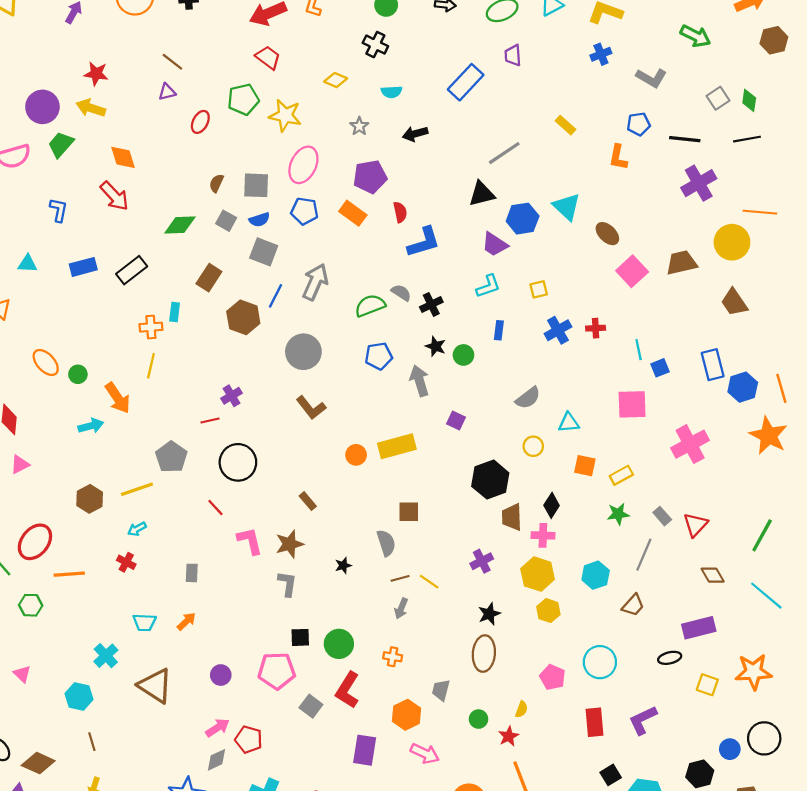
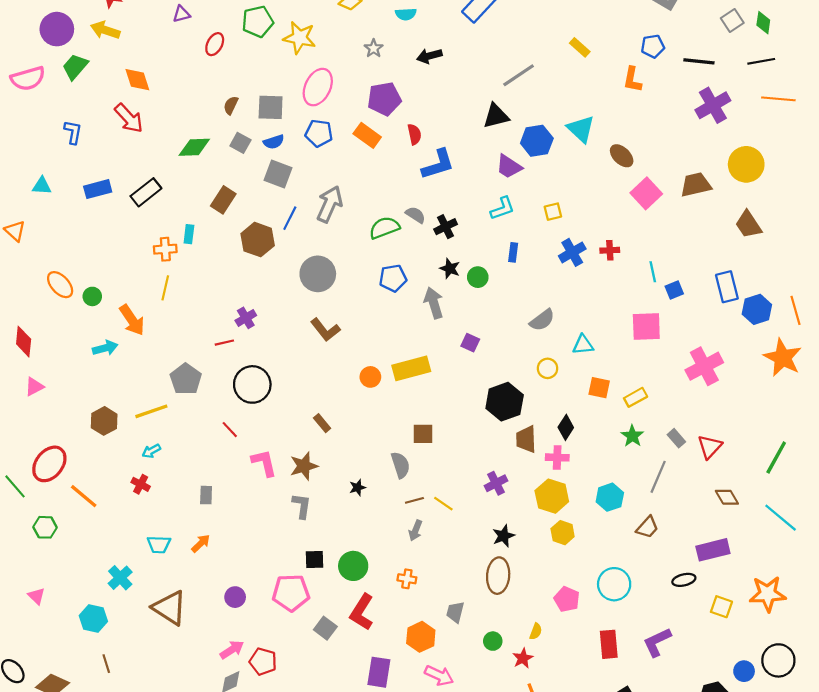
orange line: (760, 212) -> (778, 99), moved
green star: (618, 514) -> (632, 436), turned -30
orange line: (69, 574) -> (84, 496), turned 44

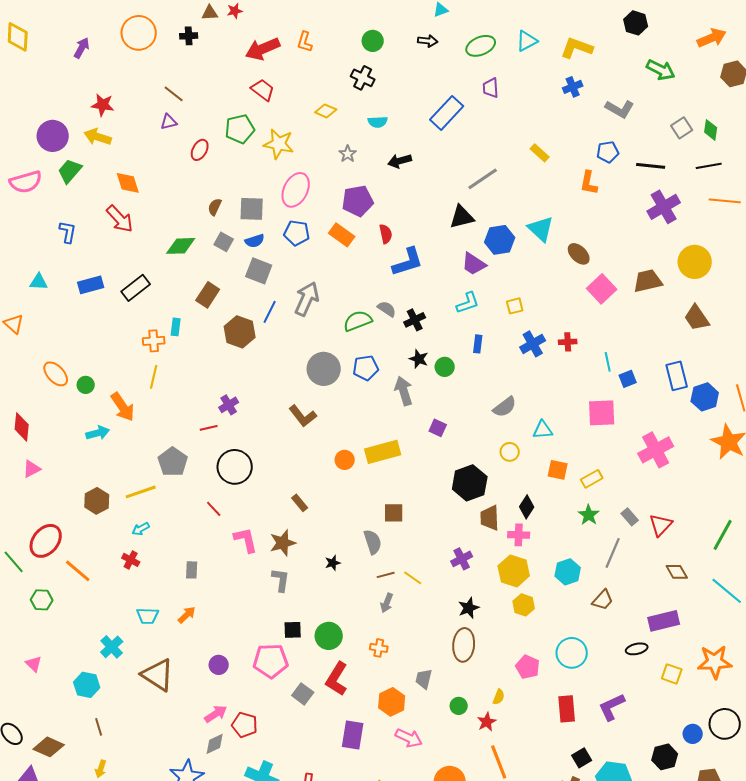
gray circle: (318, 274) -> (324, 369), moved

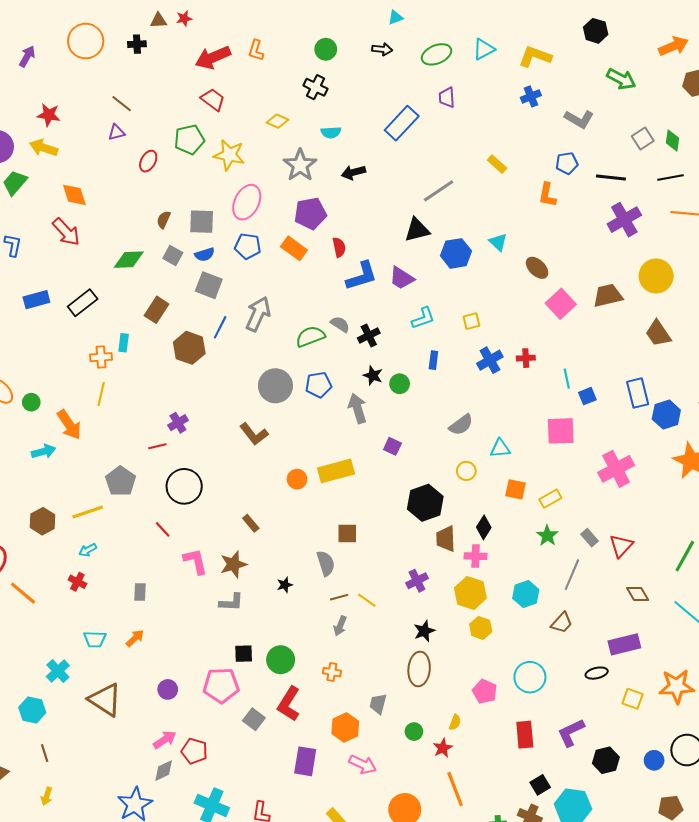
gray star: (348, 154) -> (300, 165), size x1.8
cyan triangle: (541, 229) -> (498, 242), size x0.7
purple trapezoid: (474, 264) -> (402, 278), moved
gray L-shape: (281, 580) -> (231, 602), turned 85
black hexagon: (665, 757) -> (606, 760), moved

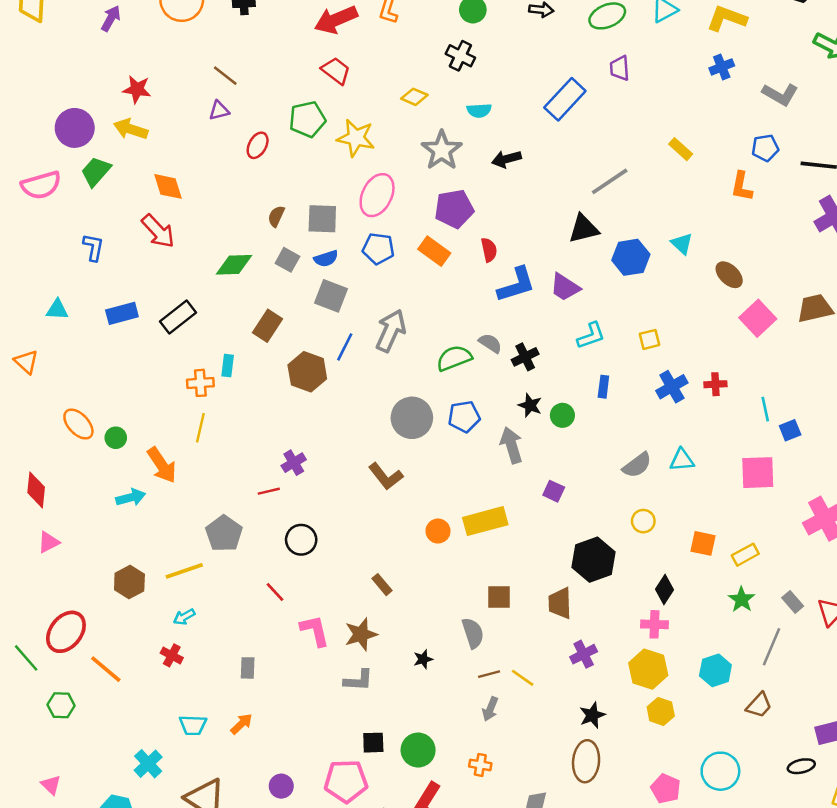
cyan triangle: (500, 448) -> (682, 460), moved
black circle: (184, 486) -> (301, 540), size x0.7
brown trapezoid: (446, 539) -> (560, 603), moved

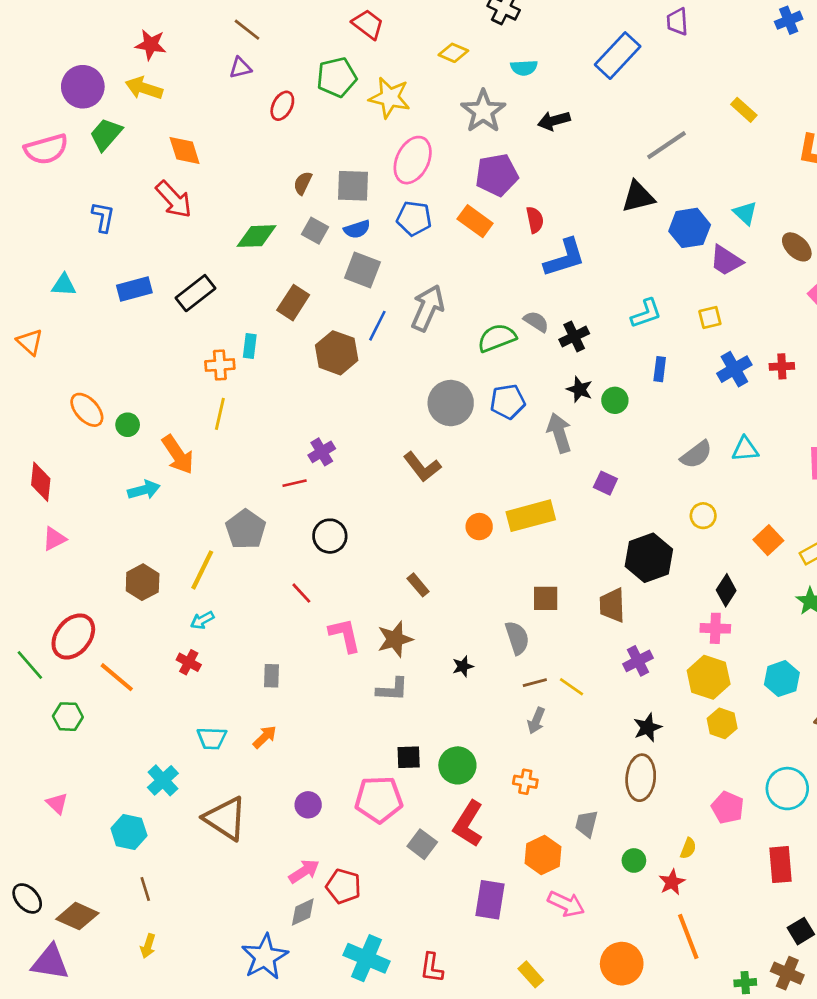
purple trapezoid: (565, 287) -> (726, 260), moved
orange square: (703, 543) -> (768, 540), turned 35
yellow line: (184, 571) -> (202, 570), turned -45

